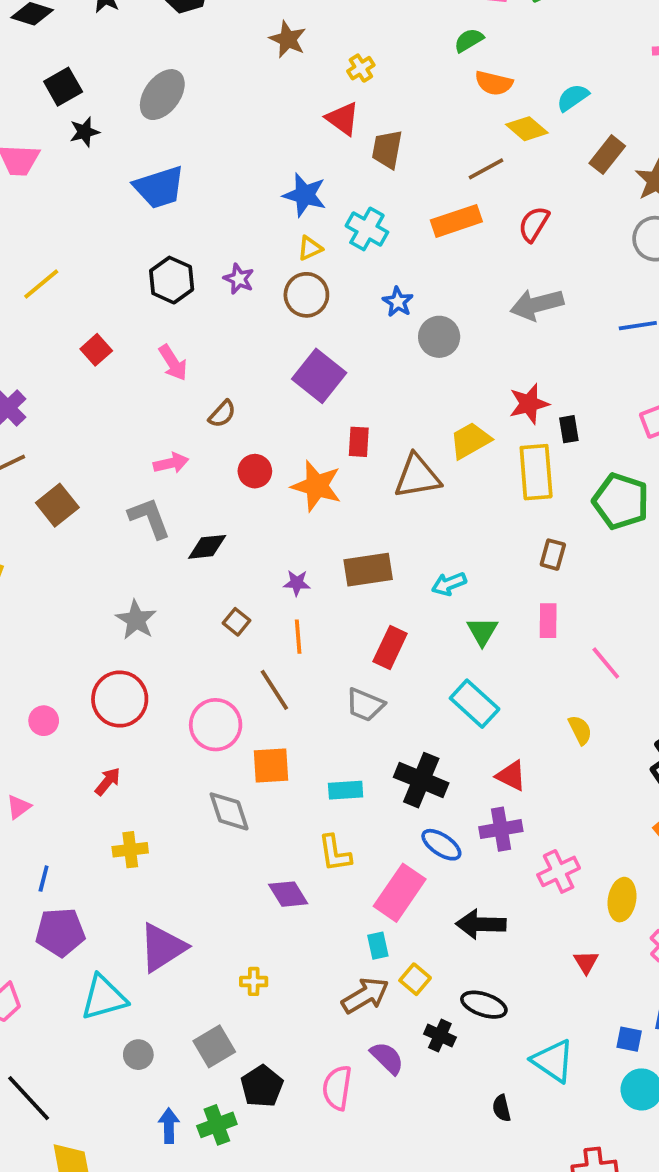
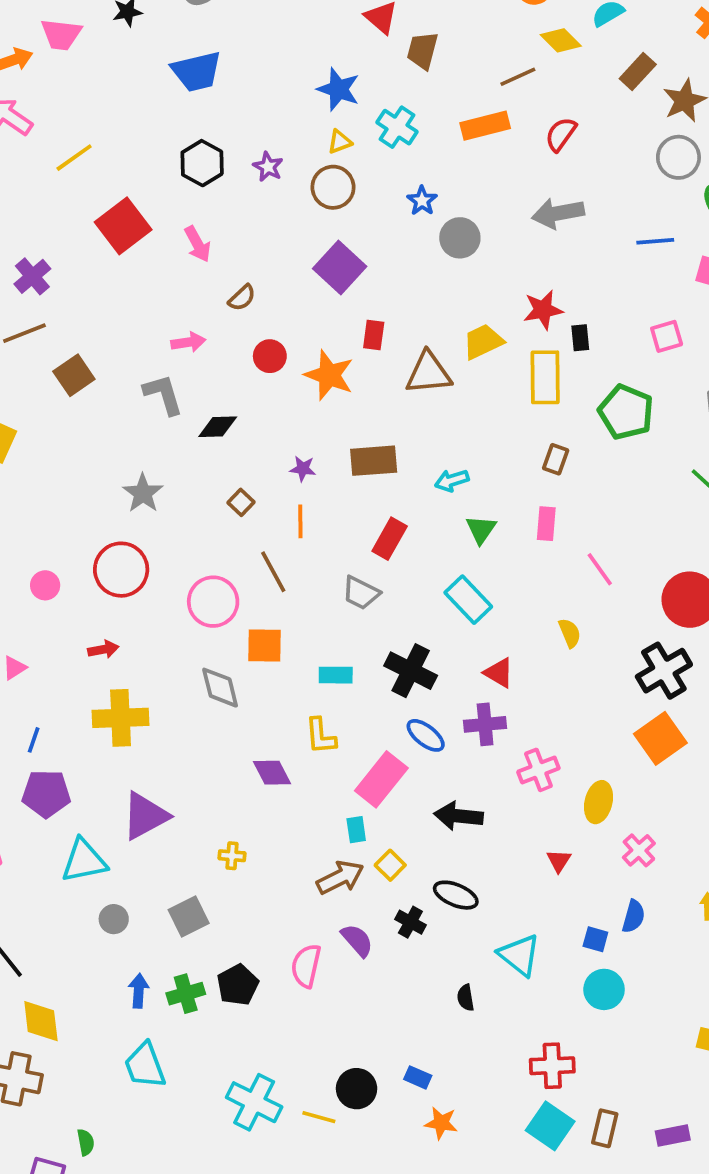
red square: (96, 350) -> (123, 226), size x1.8
red arrow: (108, 781) -> (103, 649), turned 36
yellow cross: (130, 850) -> (121, 718), size x1.6
black pentagon: (262, 1086) -> (238, 985), moved

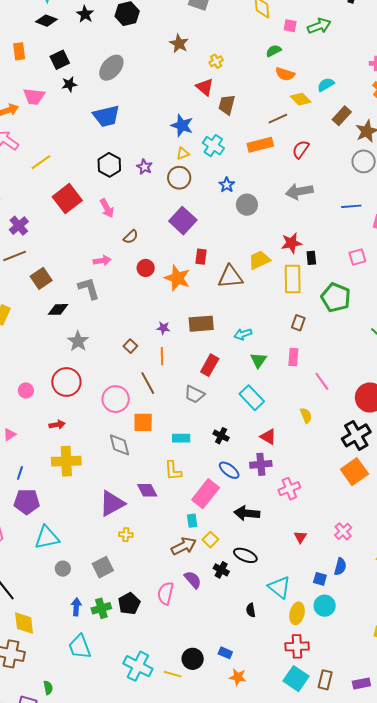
black diamond: (218, 427) -> (58, 309), moved
black cross: (411, 671) -> (221, 436), size x0.6
yellow ellipse: (599, 802) -> (297, 613), moved
purple triangle: (145, 816) -> (112, 503), moved

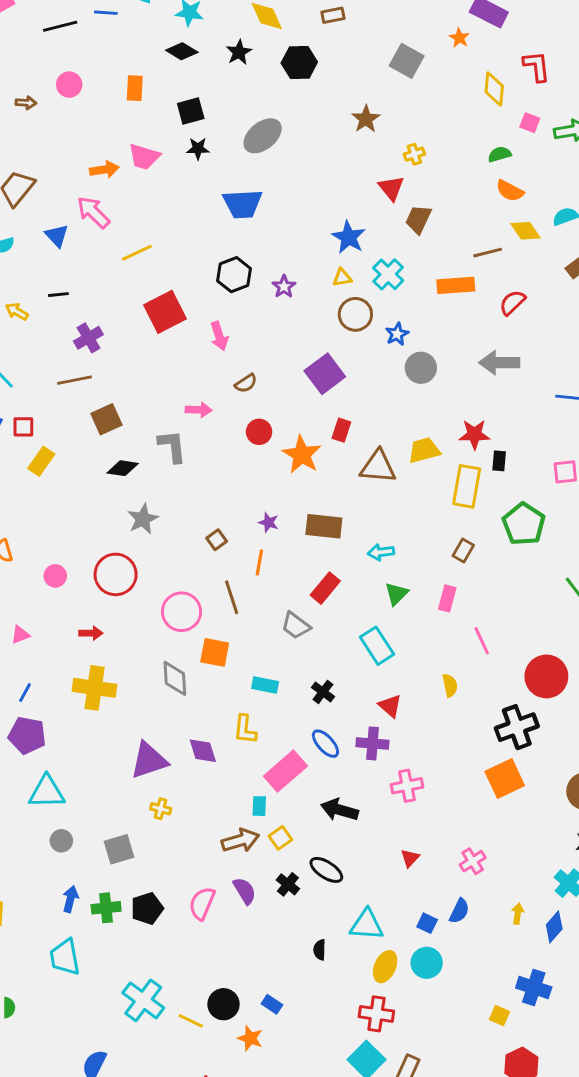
brown circle: (179, 178) -> (355, 314), moved
cyan triangle: (279, 587) -> (367, 925), turned -45
orange star: (238, 677) -> (250, 1038), moved

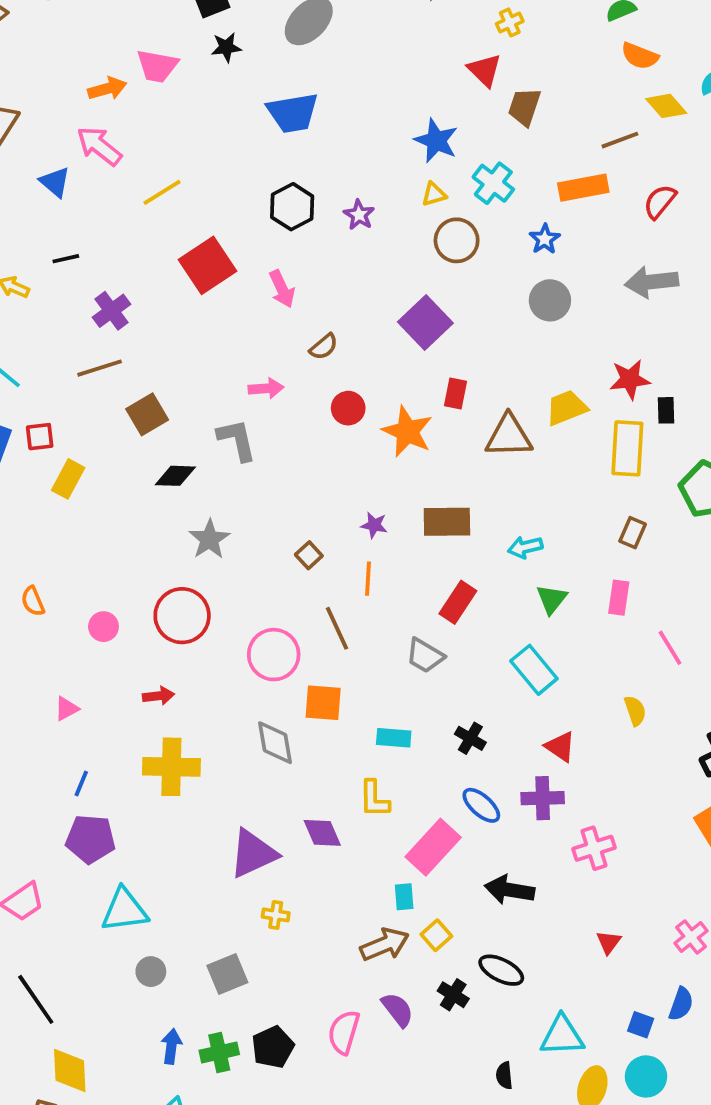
blue star: (397, 334) -> (545, 239), moved

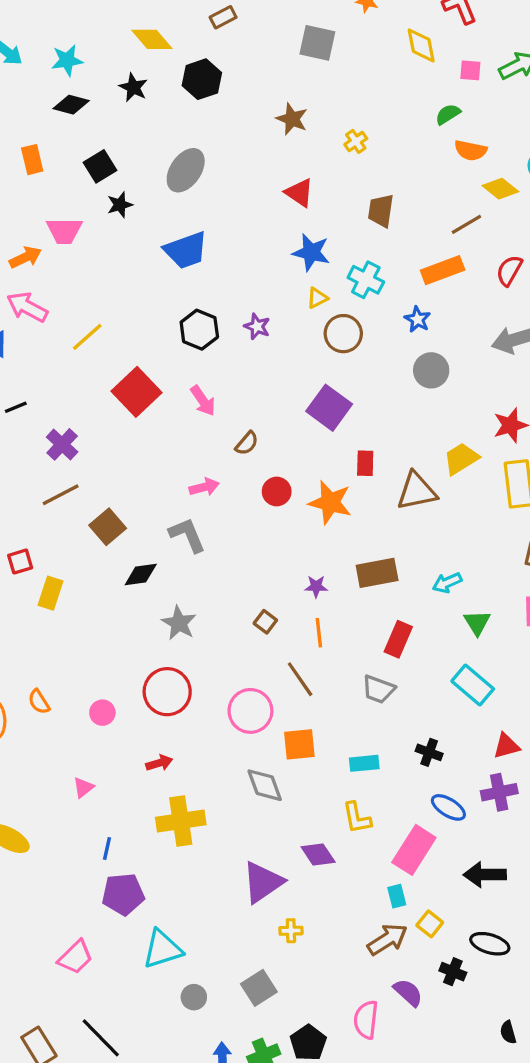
red triangle: (485, 70) -> (299, 193), moved
red triangle: (560, 747) -> (506, 746), turned -40

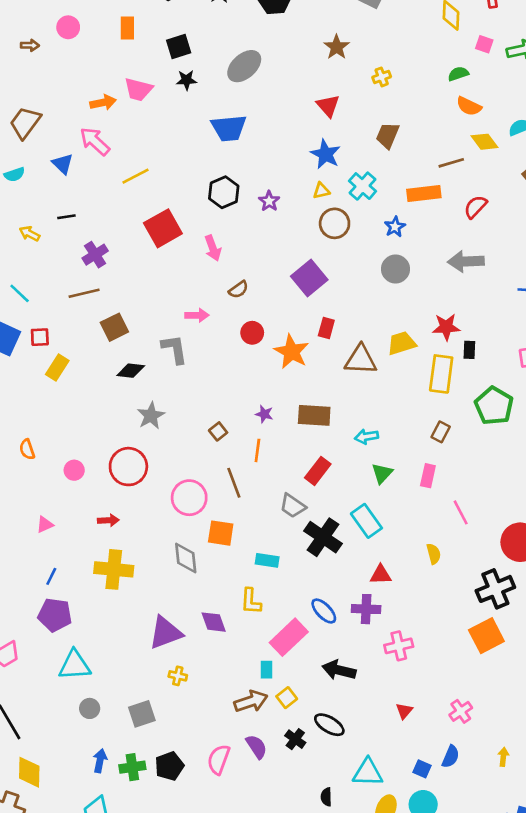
black cross: (429, 752) -> (323, 537), moved, size x1.8

